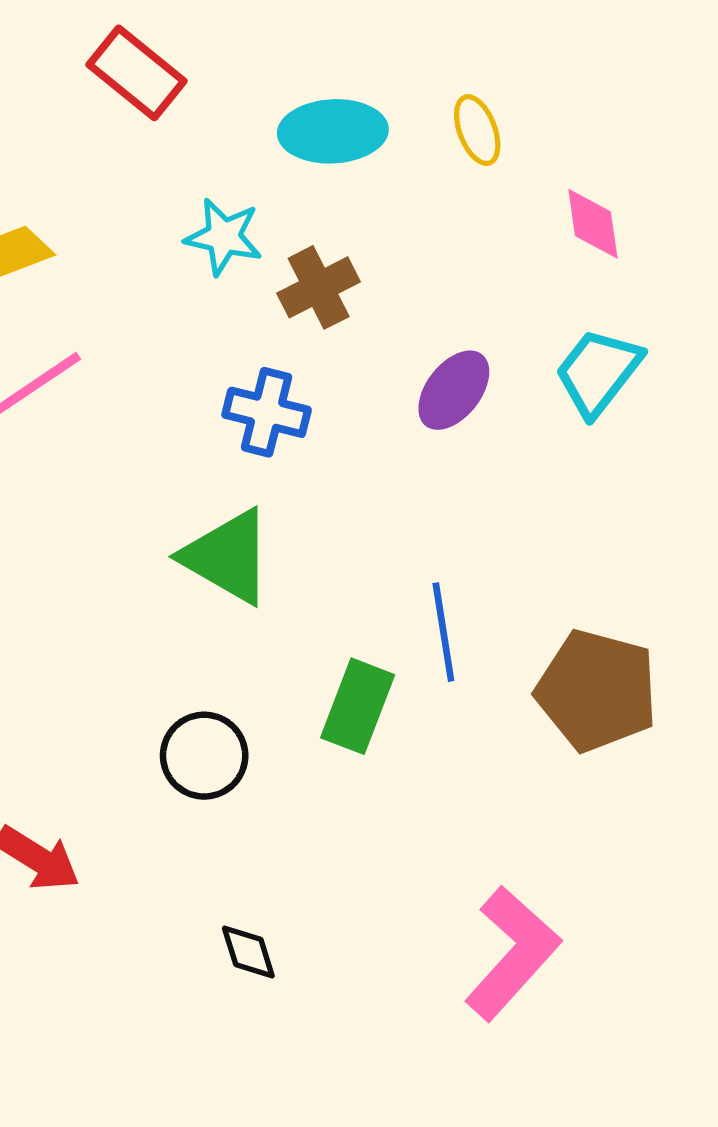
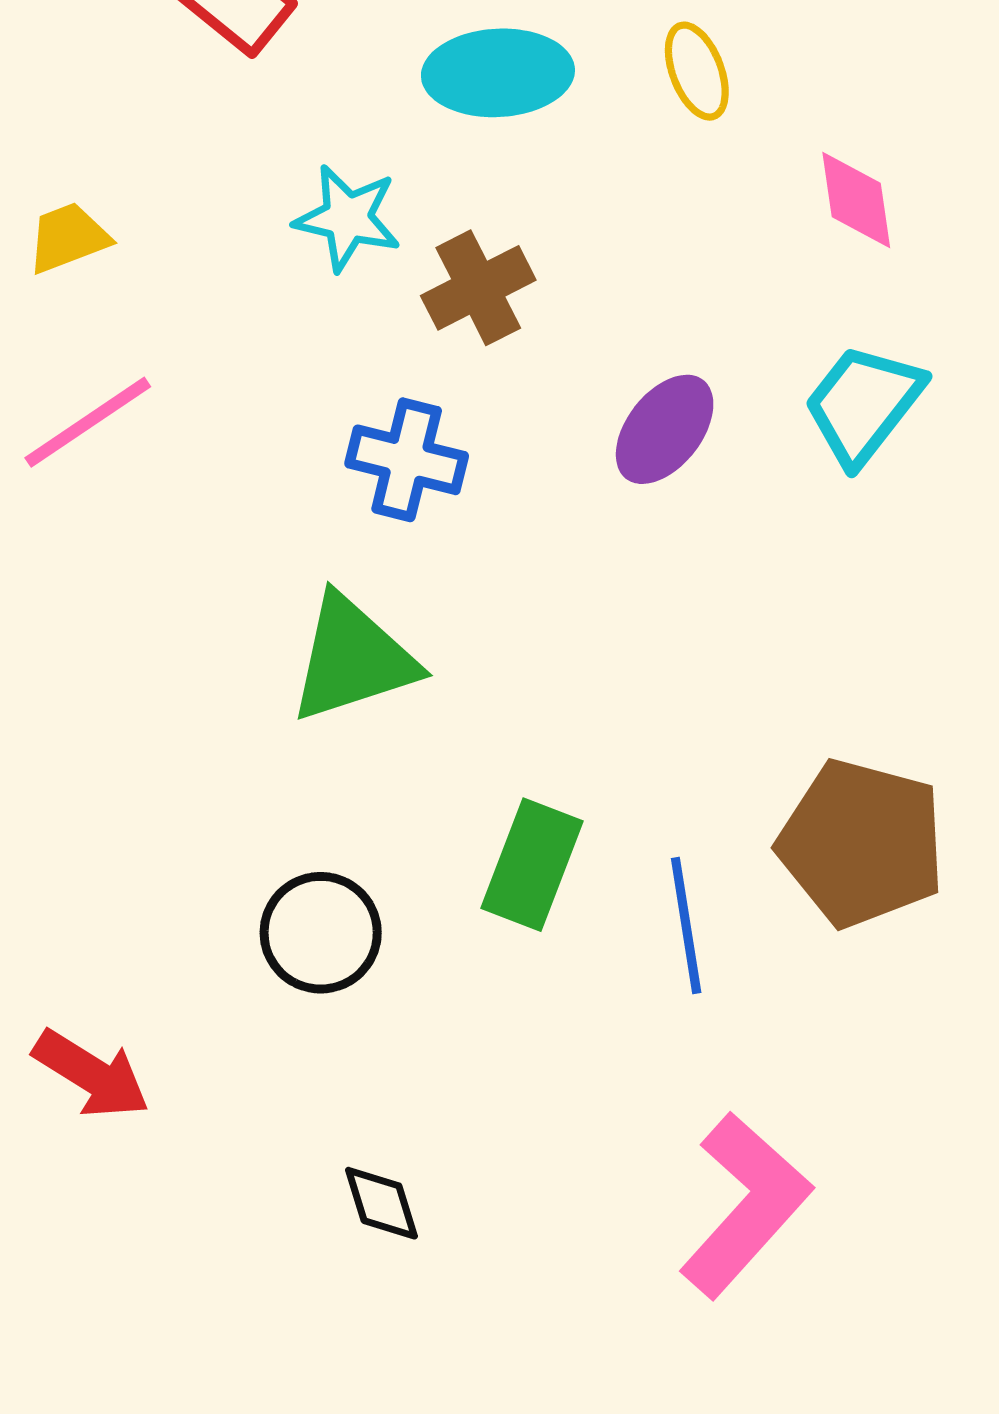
green triangle: (228, 557) -> (353, 659), turned -48
blue line: (443, 632) -> (686, 926), moved

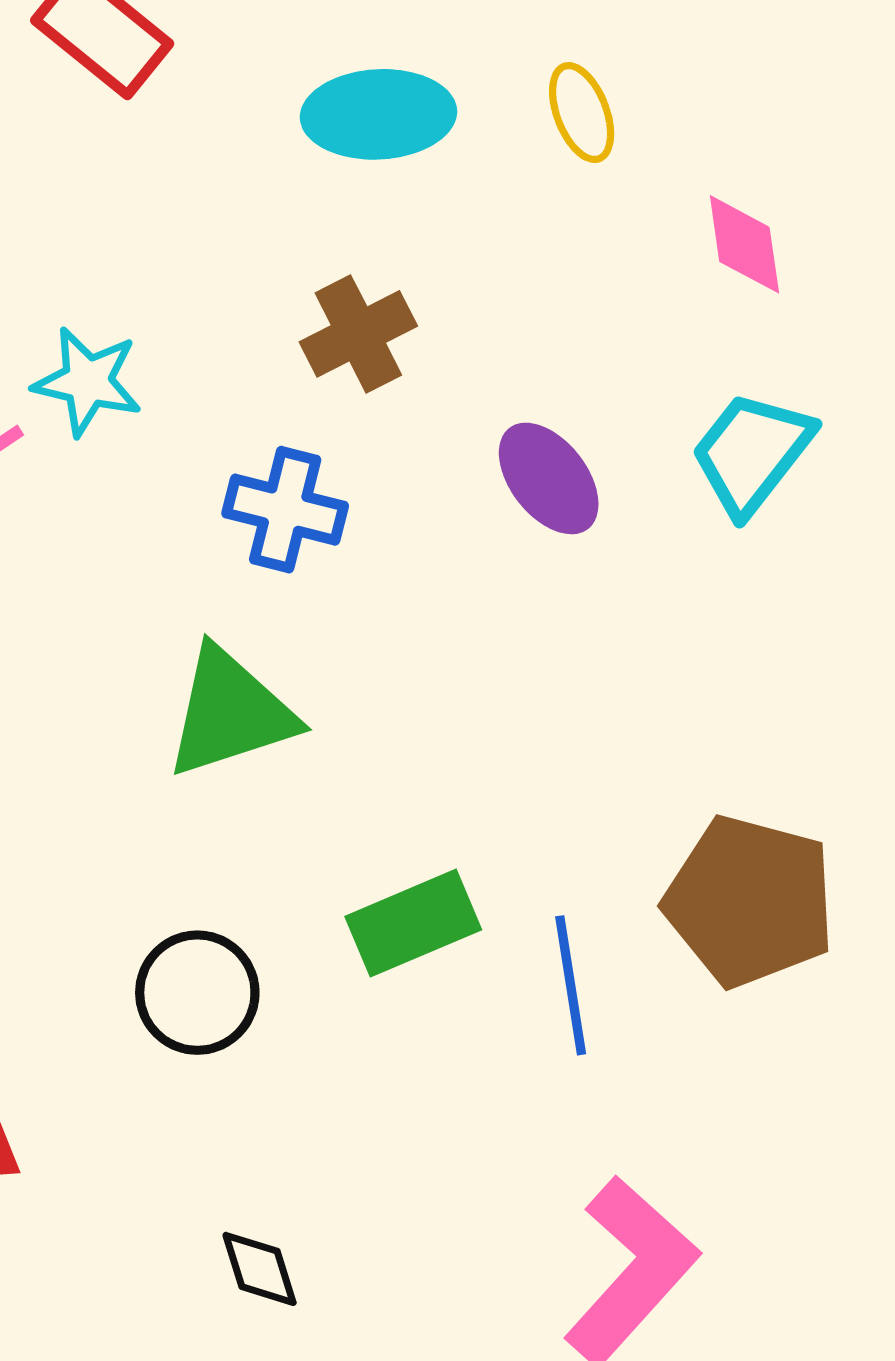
cyan star: (348, 218) -> (88, 382), moved
purple ellipse: (665, 429) -> (549, 478), turned -76
green rectangle: (532, 865) -> (413, 923), turned 46

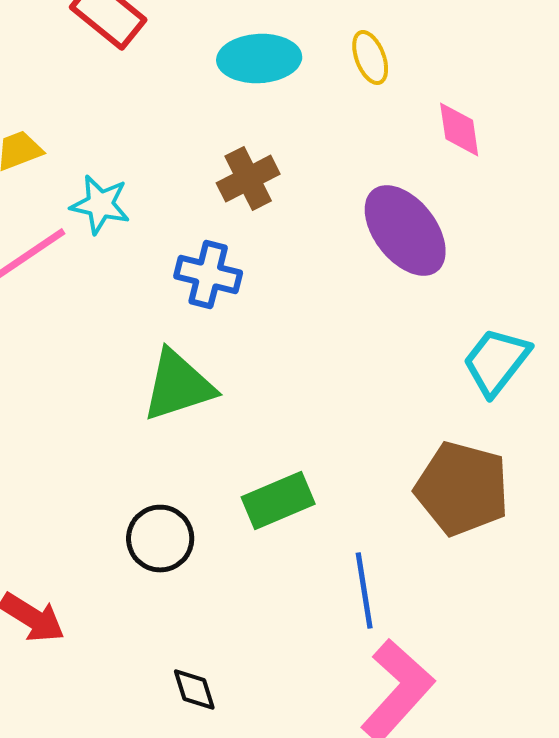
cyan trapezoid: (752, 453) -> (496, 362), moved
purple ellipse: (549, 478) -> (405, 231), moved, size x1.5
blue line: (571, 985) -> (364, 591), moved

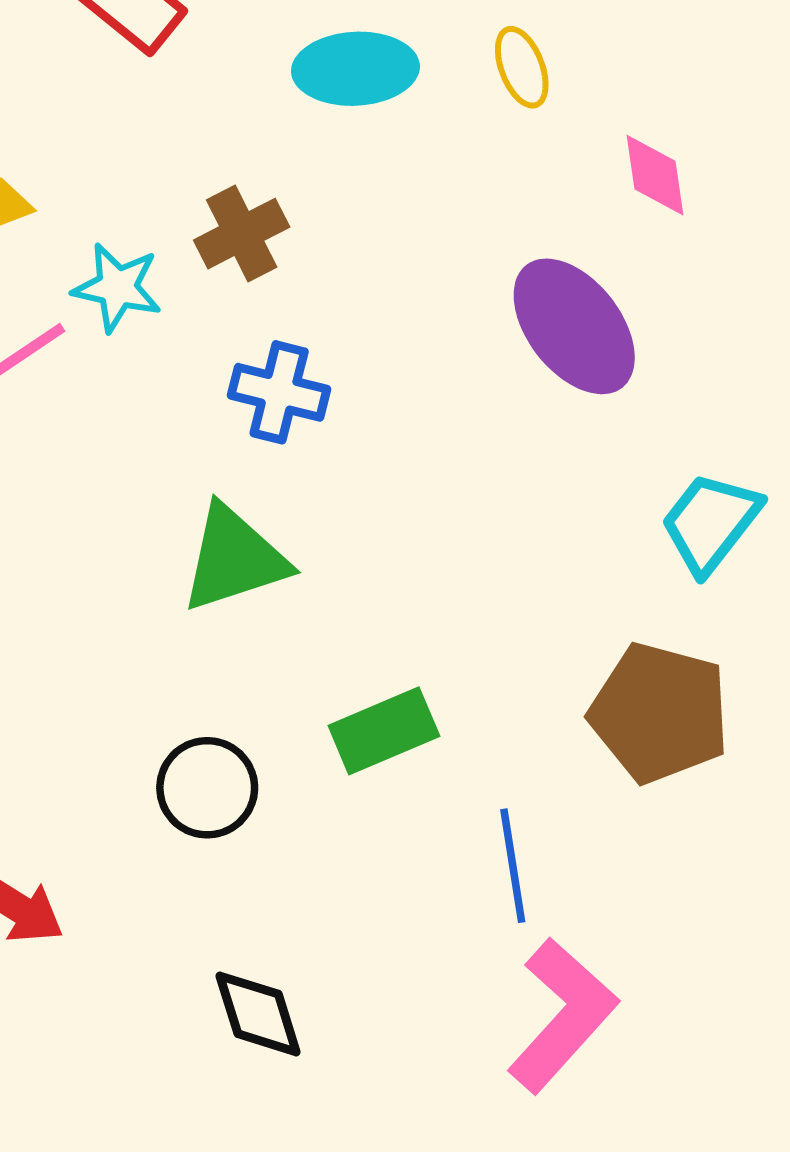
brown cross: (248, 179) -> (242, 234), moved
black diamond: (194, 690) -> (258, 1014), size x1.4

